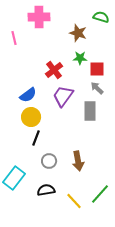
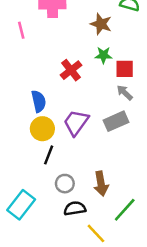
blue semicircle: (28, 95) -> (39, 101), turned -66
purple trapezoid: (63, 96) -> (76, 122), moved
gray rectangle: (90, 111) -> (116, 121), turned 66
black semicircle: (46, 190) -> (75, 208), moved
green line: (100, 194) -> (125, 210), moved

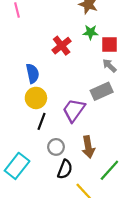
purple trapezoid: (76, 122) -> (74, 110), moved
black semicircle: (75, 208) -> (65, 169), turned 120

